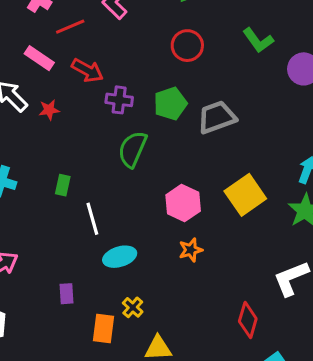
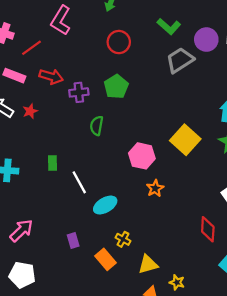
gray trapezoid: (217, 117) -> (180, 60), moved
green semicircle: (132, 149) -> (97, 126), size x0.7
orange rectangle: (103, 329) -> (105, 259), turned -35

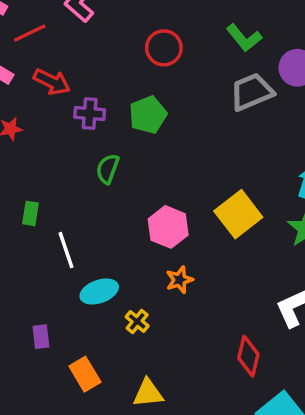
yellow cross: (123, 239) -> (137, 321), moved

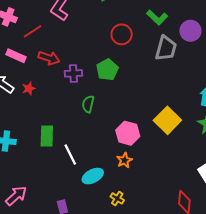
red circle: (164, 48) -> (122, 34), moved
gray trapezoid: (252, 92) -> (166, 48), turned 136
green rectangle: (30, 213) -> (47, 136), size x1.5
orange star: (179, 280) -> (124, 160), moved
yellow cross: (137, 321) -> (117, 198), moved

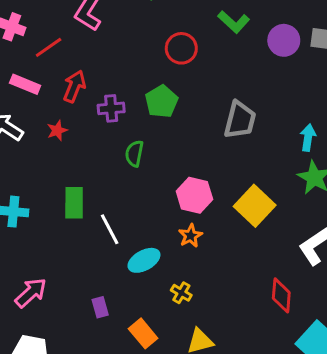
gray trapezoid: (166, 48) -> (240, 120), moved
red arrow: (49, 58) -> (74, 86), turned -85
red star: (29, 88) -> (57, 130), moved
yellow square: (167, 120) -> (255, 206), moved

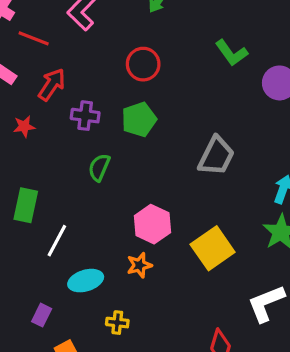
red line: (49, 47) -> (34, 38), turned 44
red circle: (181, 48) -> (143, 64), moved
white line: (110, 229) -> (57, 241), turned 44
yellow cross: (181, 293) -> (117, 323), turned -36
purple rectangle: (100, 307) -> (42, 315), moved, turned 30

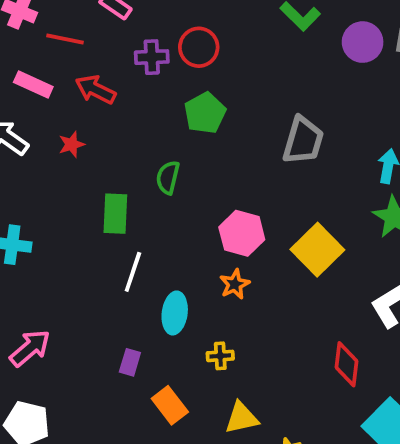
red arrow: (52, 85) -> (96, 90), turned -88
purple cross: (85, 116) -> (152, 57), moved
green rectangle: (26, 205) -> (115, 214), moved
cyan ellipse: (86, 281) -> (175, 313), turned -56

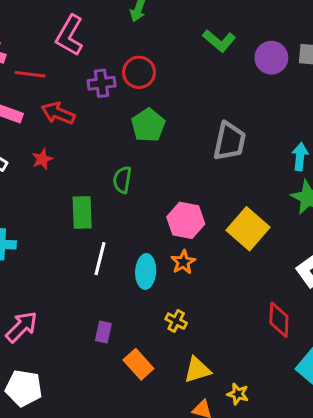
cyan ellipse: (175, 313) -> (146, 271), moved
yellow cross: (220, 356) -> (176, 321), turned 35

